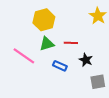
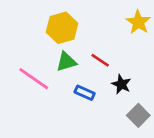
red line: (71, 43) -> (100, 60), turned 32
gray square: (98, 82) -> (138, 115), turned -35

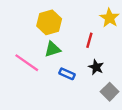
red line: (100, 60) -> (89, 40), moved, turned 72

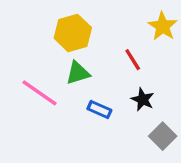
red line: (89, 40) -> (133, 60), turned -48

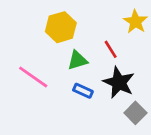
green triangle: (78, 73) -> (77, 60), moved
black star: (143, 100) -> (119, 82), size x1.6

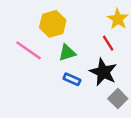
red line: (111, 49) -> (108, 43), moved
pink line: (33, 77) -> (29, 50), moved

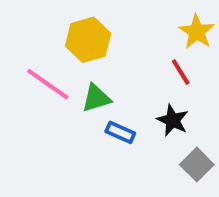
green triangle: (67, 53) -> (96, 98), moved
black star: (103, 72) -> (173, 120), size x0.7

